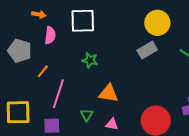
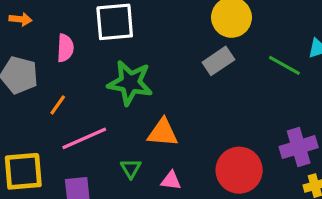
orange arrow: (39, 14) -> (21, 19), moved
green star: (90, 60) -> (130, 83), size x1.8
pink line: (58, 94) -> (84, 138), turned 52

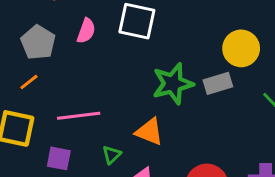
green star: (130, 83) -> (173, 84), moved, turned 30
orange line: (58, 105) -> (29, 82), moved

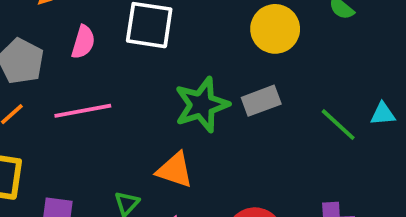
yellow circle: (241, 48) -> (275, 29), moved
pink line: (79, 116) -> (83, 111), moved

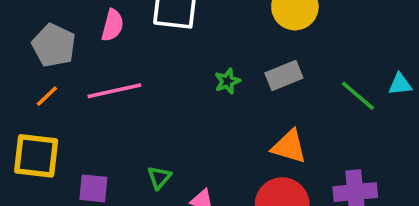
green star: (202, 105) -> (227, 81), size x0.5
orange triangle: (175, 170) -> (289, 147), moved

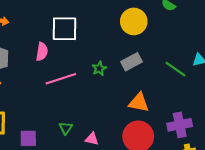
pink semicircle: (113, 25) -> (42, 52), moved
pink line: (114, 91) -> (61, 79), moved

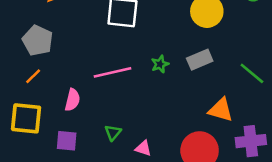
pink semicircle: (42, 52) -> (72, 100), moved
orange triangle: (139, 103) -> (221, 110), moved

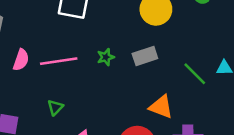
pink semicircle: (72, 100) -> (21, 60), moved
green triangle: (113, 133) -> (55, 107), moved

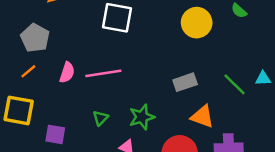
gray rectangle: (145, 56) -> (185, 82), moved
green star: (106, 57) -> (142, 117), moved, size x1.5

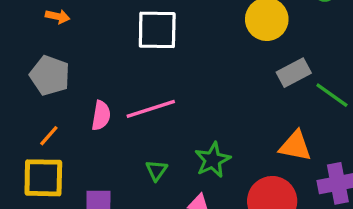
orange line: (28, 71) -> (49, 136), moved
gray rectangle: (185, 82) -> (294, 73), moved

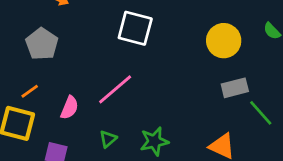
pink line: (151, 109) -> (115, 89), turned -36
pink semicircle: (101, 115) -> (69, 108), moved

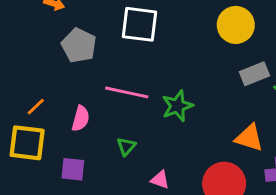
gray pentagon: (42, 44) -> (79, 45), moved
pink line: (115, 89) -> (127, 92), turned 60
green star: (154, 141) -> (177, 106), moved

